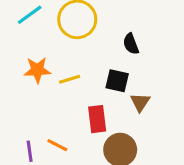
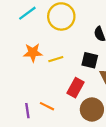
red rectangle: (97, 119) -> (76, 88), turned 36

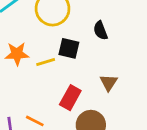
black square: (90, 60) -> (69, 48), moved

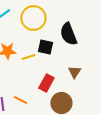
black semicircle: (100, 30) -> (68, 34), size x1.6

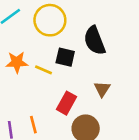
yellow line: (28, 57) -> (44, 70), turned 40
orange line: (20, 100) -> (33, 125), turned 48

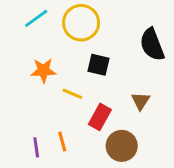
black semicircle: (95, 41) -> (152, 44), moved
yellow line: (44, 70) -> (72, 94), moved

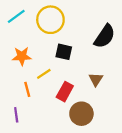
black semicircle: (152, 44) -> (105, 36), turned -125
yellow line: (72, 94) -> (44, 74), turned -56
orange line: (62, 142) -> (27, 89), moved

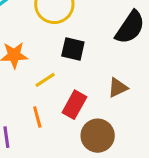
brown triangle: (96, 79) -> (118, 88), turned 32
orange line: (27, 89) -> (37, 117), moved

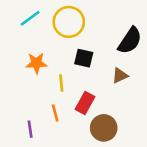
yellow line: (45, 80) -> (61, 83), turned -63
brown triangle: (118, 88) -> (120, 76), moved

